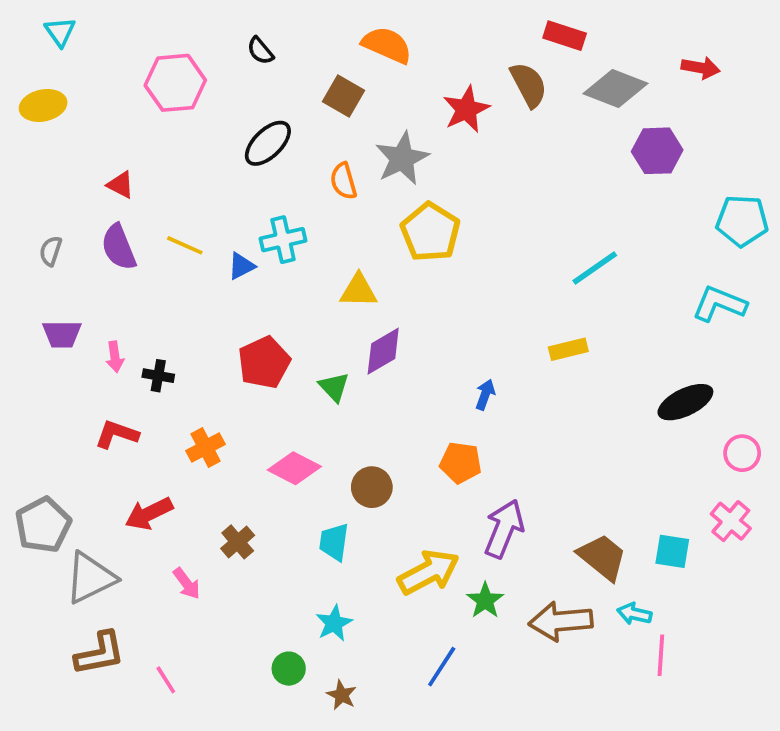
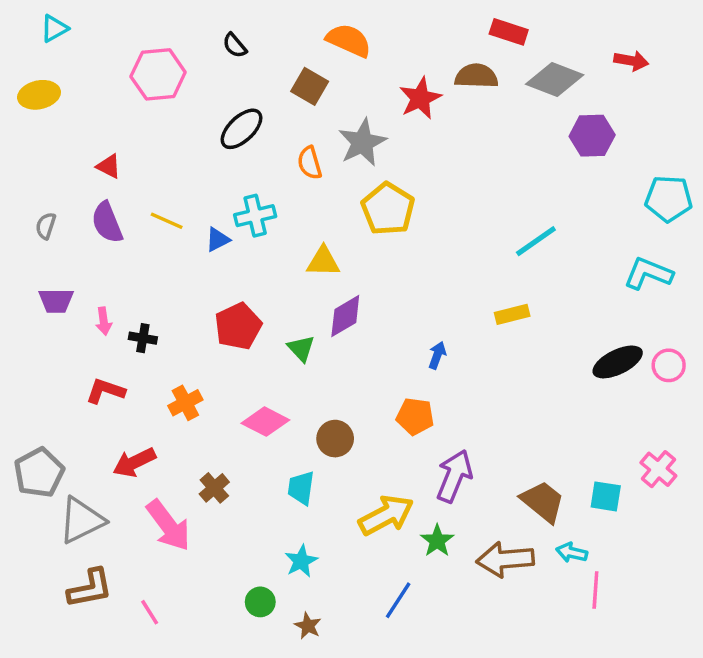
cyan triangle: (60, 32) -> (54, 28), turned 36
brown semicircle: (529, 85) -> (476, 76), turned -60
pink circle: (742, 453) -> (669, 365), moved
pink arrow: (187, 583) -> (168, 525), size x1.8

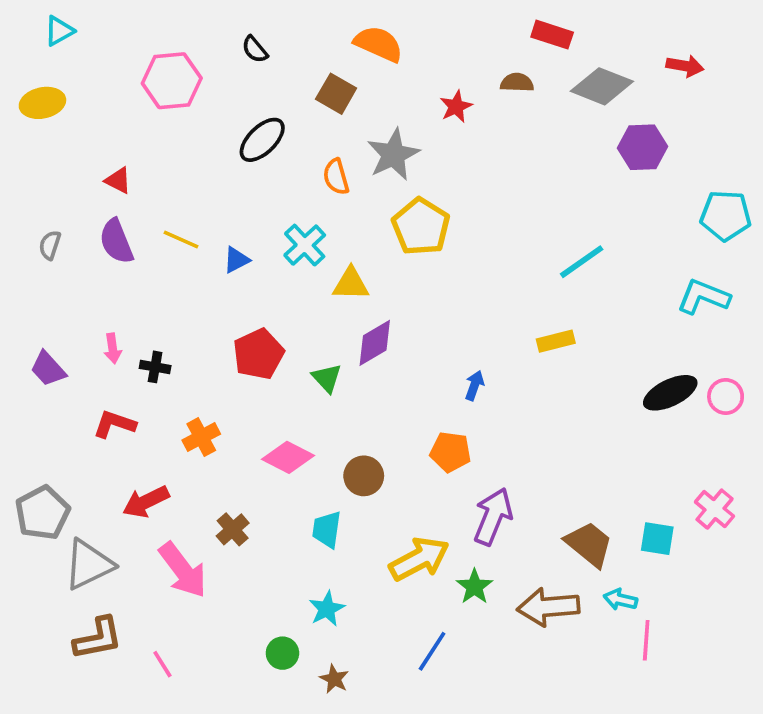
brown semicircle: (476, 76) -> (517, 83), size x0.7
red star: (420, 98) -> (456, 107), size x0.7
cyan cross: (255, 216) -> (305, 245), moved, turned -30
purple trapezoid: (56, 301) -> (48, 369), moved, turned 48

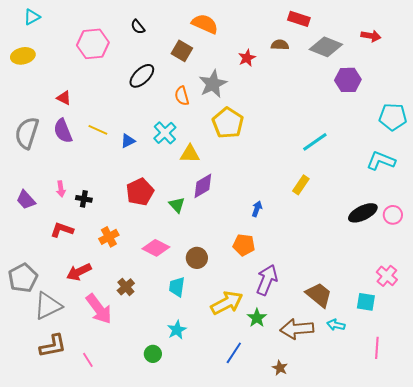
gray semicircle: (50, 245) -> (27, 133), size x2.0
yellow rectangle: (556, 341) -> (301, 185), turned -42
cyan square: (657, 539) -> (366, 302), moved
pink line: (646, 640) -> (377, 348), moved
brown star: (334, 679) -> (280, 368), moved

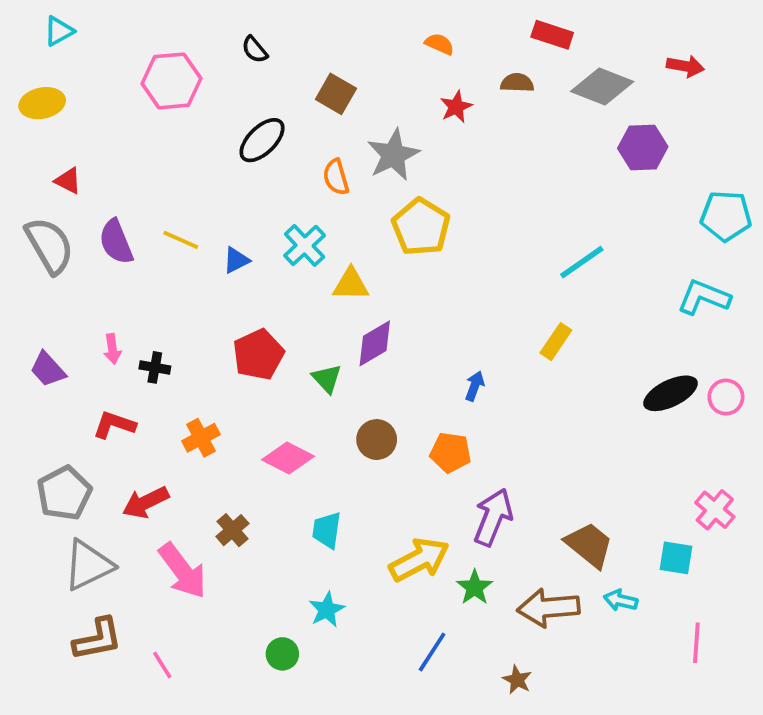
orange semicircle: (205, 24) -> (439, 44), moved, size x0.6
red triangle: (64, 98) -> (68, 181), moved
gray semicircle: (27, 133) -> (50, 245), turned 132
brown circle: (197, 258) -> (377, 440), moved
gray pentagon: (23, 278) -> (64, 493), moved

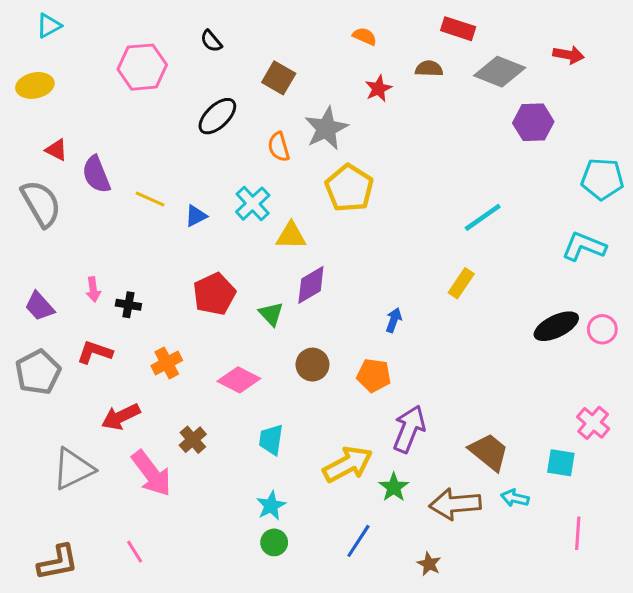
purple semicircle: (116, 242) -> (96, 174), moved
gray pentagon: (64, 493) -> (38, 372), moved
brown L-shape: (98, 639) -> (58, 562), moved
green circle: (282, 654) -> (274, 542), moved

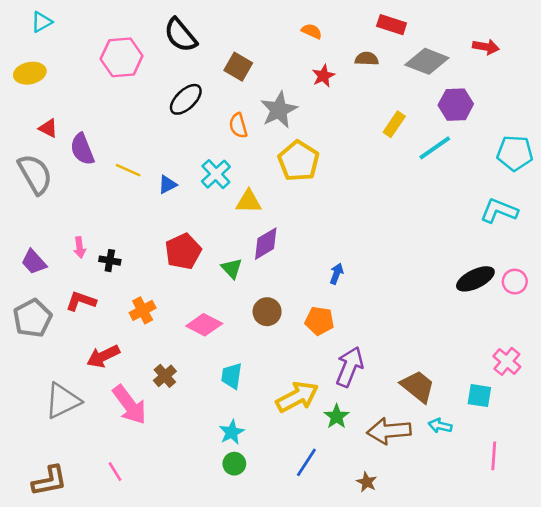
black semicircle: (211, 41) -> (181, 35), size x1.8
cyan line: (483, 217) -> (435, 148), moved
yellow rectangle: (461, 283) -> (394, 124), moved

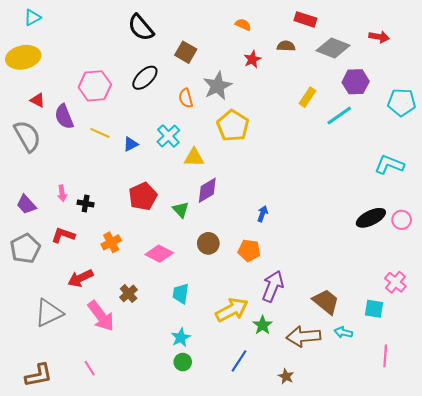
pink hexagon: (122, 57) -> (95, 86), moved
yellow ellipse: (30, 73) -> (23, 57), size x1.4
cyan pentagon: (515, 153) -> (402, 102), moved

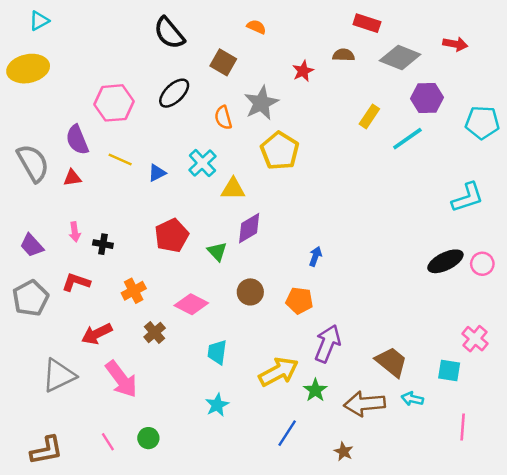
orange semicircle: (243, 25) -> (256, 27), moved
red triangle: (38, 100) -> (72, 178), moved, turned -35
cyan L-shape: (389, 165) -> (468, 197), turned 140
brown cross: (129, 293) -> (155, 332), moved
green circle: (183, 362) -> (148, 438), moved

